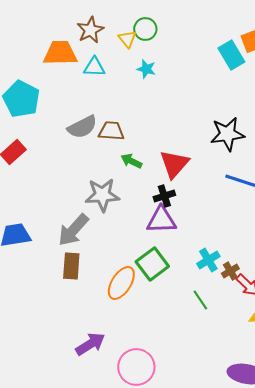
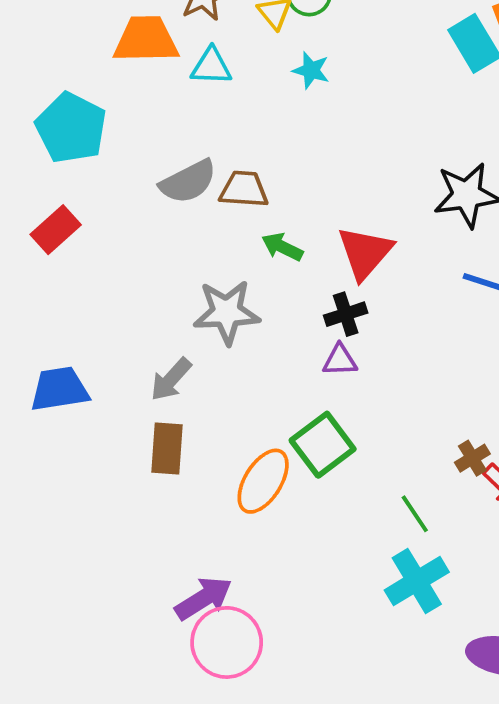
purple triangle: (161, 220) -> (340, 360), size x0.6
gray arrow: (73, 230) -> (171, 379), size x0.7
cyan cross: (208, 260) -> (417, 581), moved, size x1.4
pink circle: (136, 367) -> (227, 642), moved

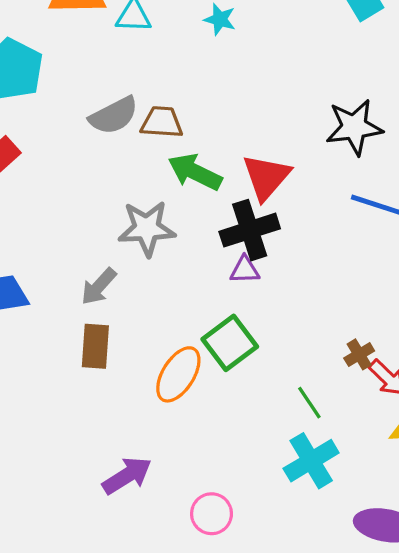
green arrow: (282, 247) -> (195, 172), size x1.5
black cross: (346, 314) -> (250, 230), size x1.6
pink circle: (227, 642) -> (212, 514), moved, size x0.7

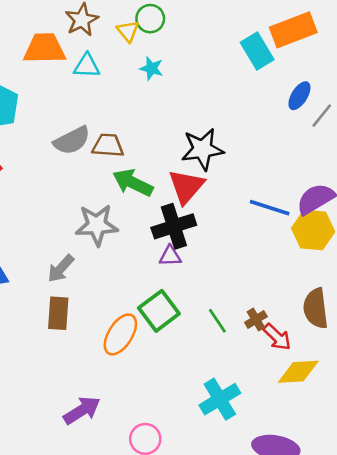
black star: (354, 127) -> (202, 149), moved
green line: (309, 403) -> (217, 321), moved

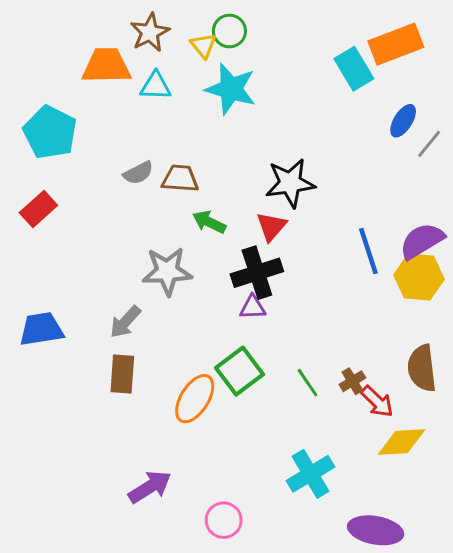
cyan star: (151, 68) -> (231, 89), size x1.8
gray semicircle: (72, 140) -> (138, 173), size x0.7
green arrow: (133, 183) -> (209, 222), size x0.7
red triangle: (186, 186) -> (271, 226), size x0.7
blue line: (270, 208) -> (368, 251), turned 54

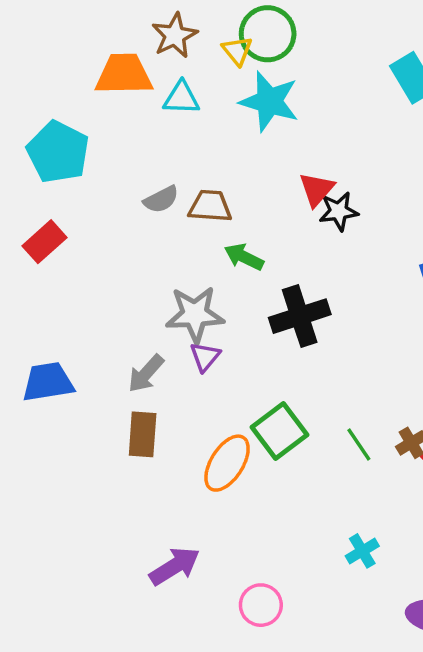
green circle: (229, 31) -> (268, 34), size x1.4
black star: (290, 183) -> (339, 211), size x0.7
red triangle: (271, 226) -> (317, 189), moved
purple triangle: (253, 307) -> (205, 357), moved, turned -48
cyan cross: (310, 474) -> (362, 551), size x0.6

